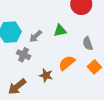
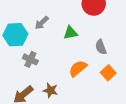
gray arrow: (36, 36) -> (42, 23), moved
brown star: (46, 75) -> (50, 90), moved

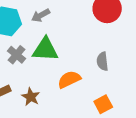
green triangle: (70, 33) -> (45, 49), moved, size x1.5
orange square: (108, 73) -> (103, 104), moved

